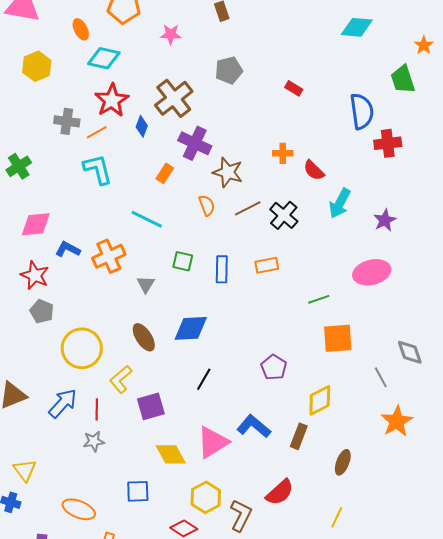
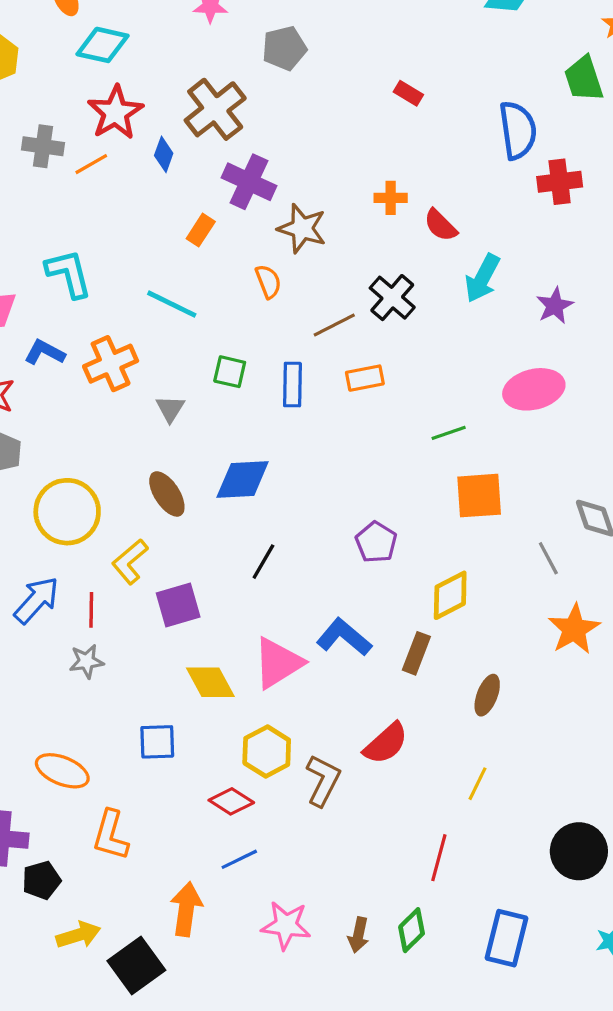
gray pentagon: (229, 70) -> (284, 48), moved
cyan L-shape: (98, 169) -> (69, 273), moved
brown line: (248, 208) -> (334, 325), moved

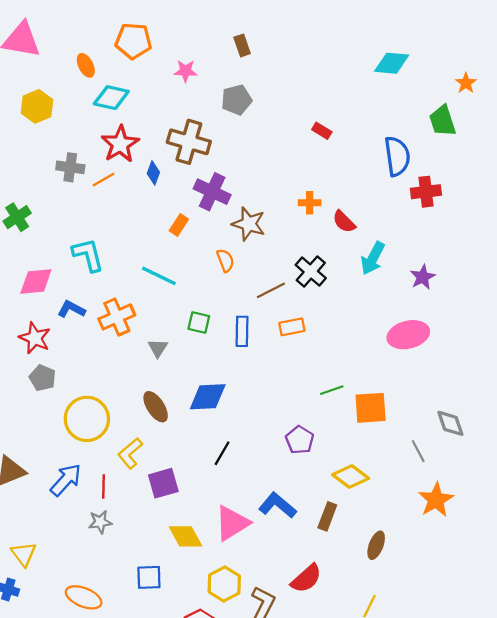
brown cross: (215, 109) -> (189, 142), turned -36
green line: (449, 433) -> (332, 390), moved
yellow diamond: (450, 595) -> (351, 477), turned 64

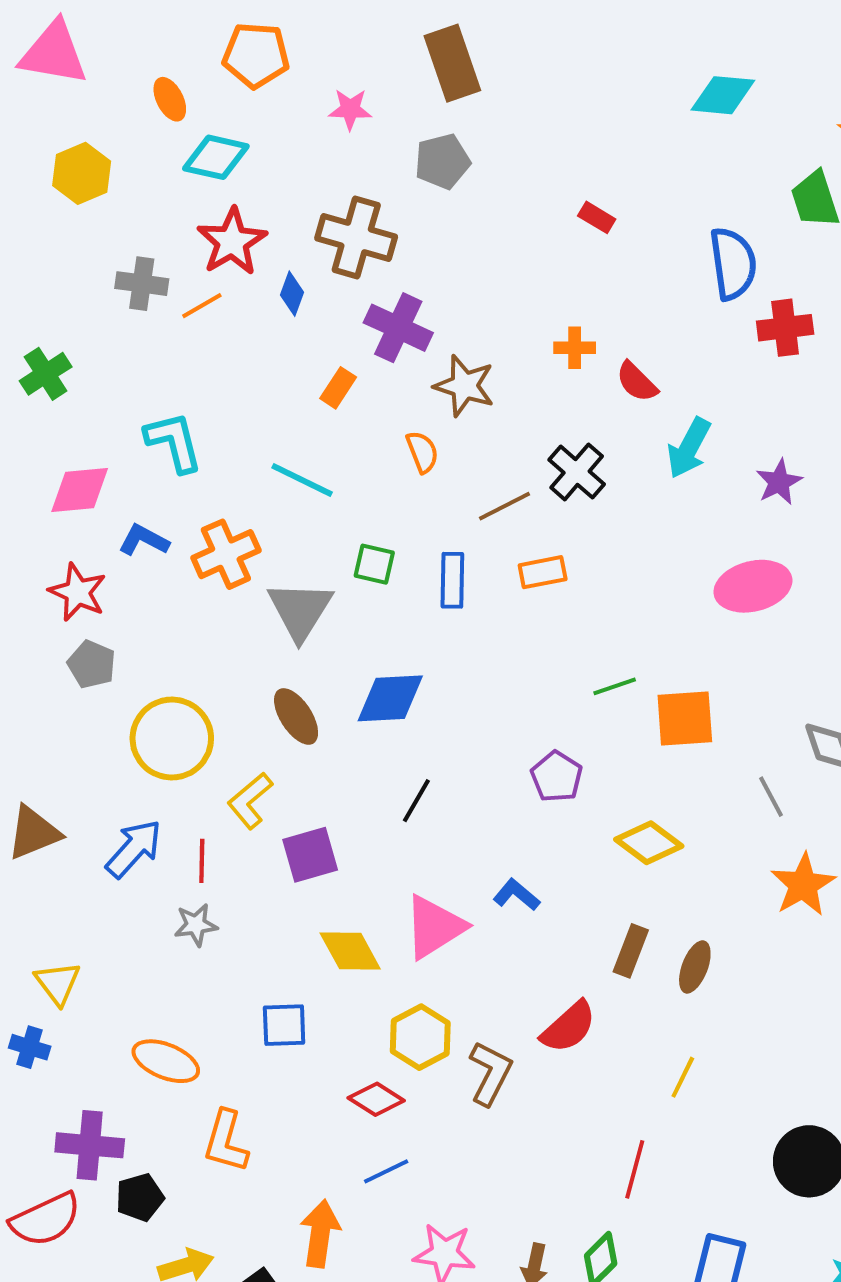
brown rectangle: (242, 45) -> (452, 63), size x1.8
gray triangle: (158, 348) -> (300, 610), size x1.8
blue L-shape: (277, 505) -> (516, 895), size x0.7
brown rectangle: (327, 516) -> (631, 951), moved

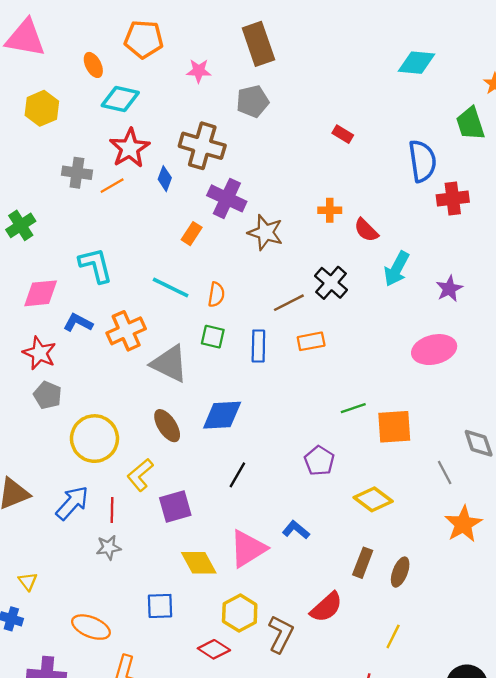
orange semicircle: (422, 452) -> (216, 295), moved, turned 30
gray triangle: (300, 610) -> (169, 364), turned -36
yellow triangle: (58, 983) -> (28, 581), size x0.7

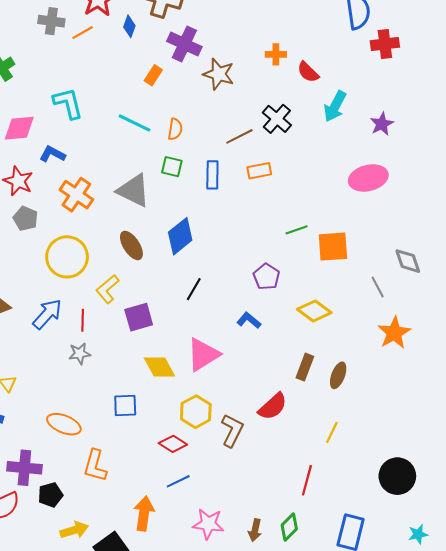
orange cross: (126, 331) -> (76, 195), moved, turned -32
blue diamond: (222, 415) -> (180, 236), turned -36
blue L-shape: (296, 530) -> (249, 320), moved

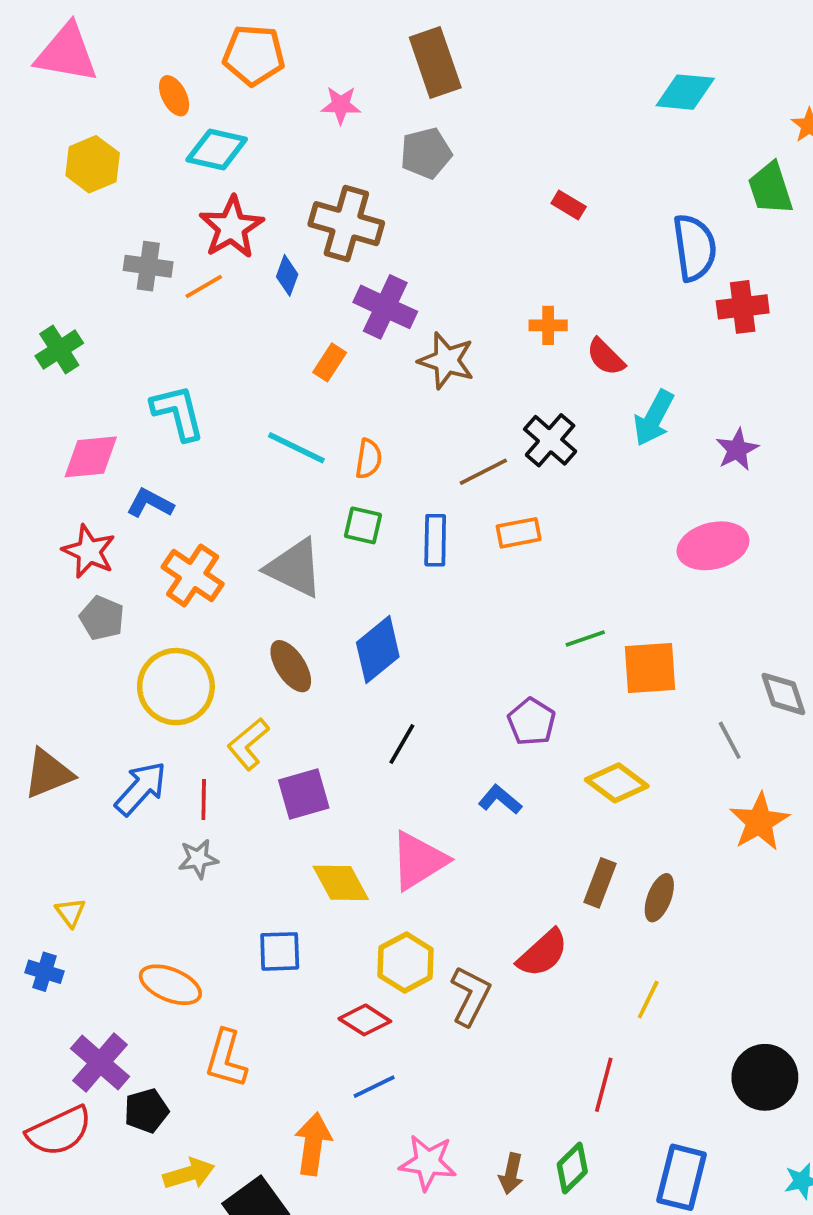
purple cross: (24, 468) -> (100, 1063), turned 36

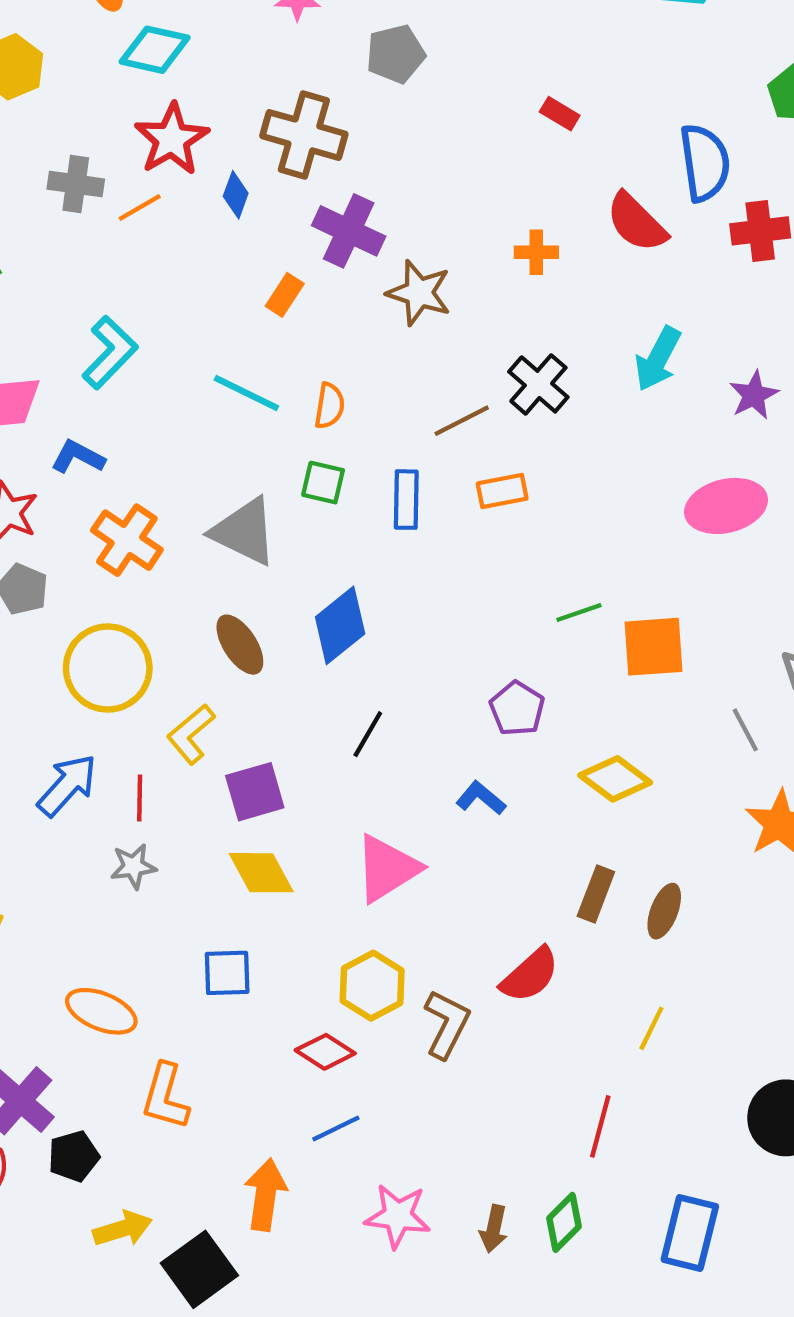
red semicircle: (606, 357) -> (636, 222), moved, size x1.4
cyan L-shape: (178, 412) -> (110, 352), turned 58
yellow diamond: (341, 883) -> (261, 873), moved

